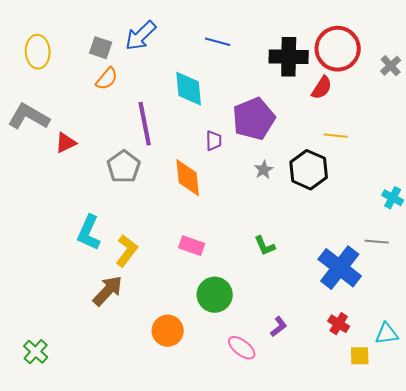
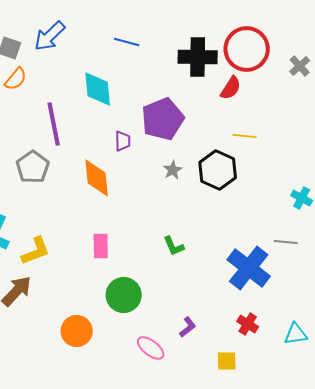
pink rectangle: (192, 246) -> (101, 246), turned 70
yellow L-shape: (127, 251) -> (36, 251), turned 32
yellow square: (360, 356) -> (227, 361), moved

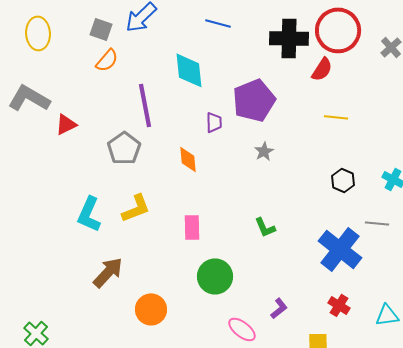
black hexagon: (218, 170) -> (343, 180), moved, size x0.6
orange diamond: (97, 178) -> (188, 159), size x0.7
yellow L-shape: (36, 251) -> (136, 208), moved
orange circle: (77, 331) -> (151, 309), moved

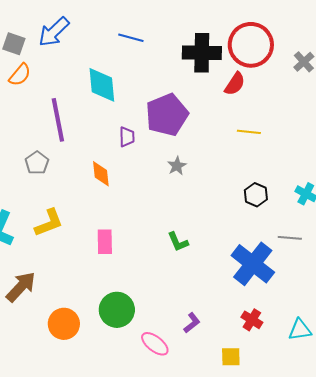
gray pentagon: (124, 148) -> (37, 163), size x0.7
green circle: (215, 276) -> (117, 310), moved

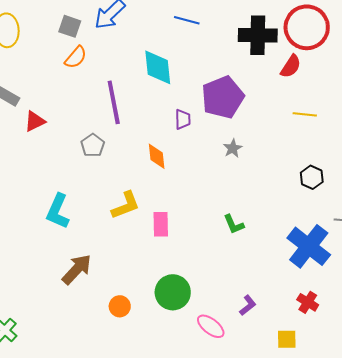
yellow L-shape: (49, 223) -> (126, 205), moved
orange circle: (64, 324) -> (120, 306), size x0.7

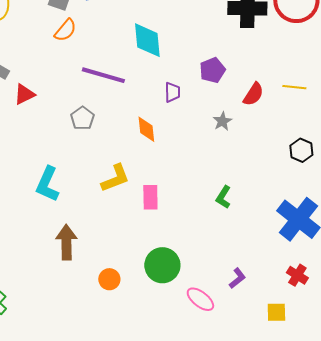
red semicircle: (291, 66) -> (253, 94), moved
purple pentagon: (223, 97) -> (212, 70), size x0.6
purple line: (114, 102) -> (103, 75), turned -63
green L-shape: (234, 224) -> (223, 197), turned 55
brown arrow: (77, 269) -> (66, 242), turned -44

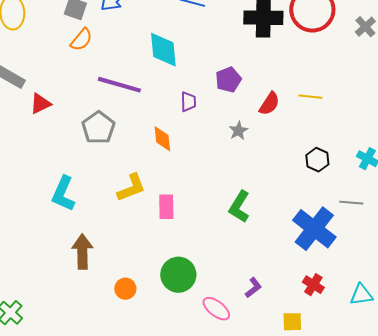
gray pentagon: (82, 118) -> (98, 128), size x1.4
green L-shape: (223, 197) -> (239, 207), size x1.4

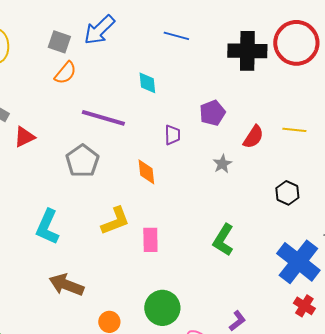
cyan diamond: (163, 50) -> (147, 83), size x0.6
black hexagon: (317, 160) -> (287, 193), moved
brown arrow: (82, 252) -> (66, 285), turned -68
red cross: (313, 285) -> (304, 306), moved

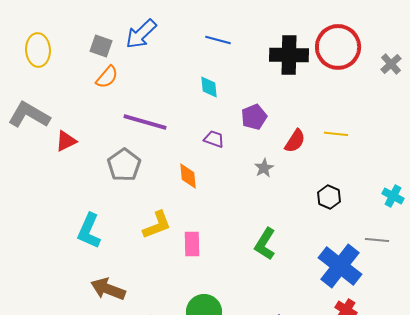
cyan diamond: (147, 83) -> (209, 87), moved
purple trapezoid: (172, 135) -> (214, 139), turned -70

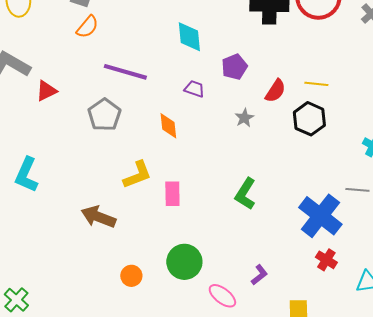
cyan diamond: (209, 87) -> (189, 37), size x1.4
black hexagon: (329, 197) -> (309, 119), moved, size x1.4
cyan L-shape: (89, 231) -> (26, 175), moved
brown arrow: (108, 289) -> (98, 217), moved

